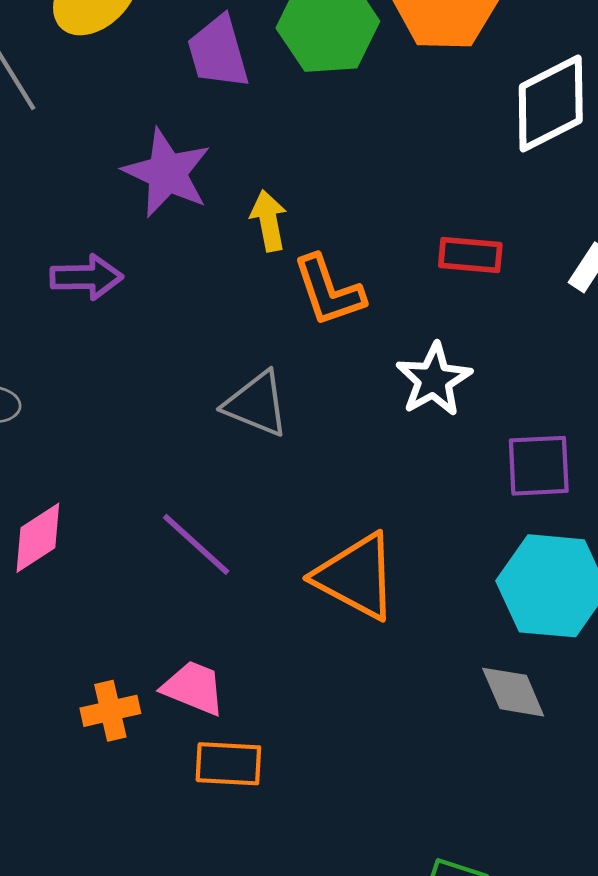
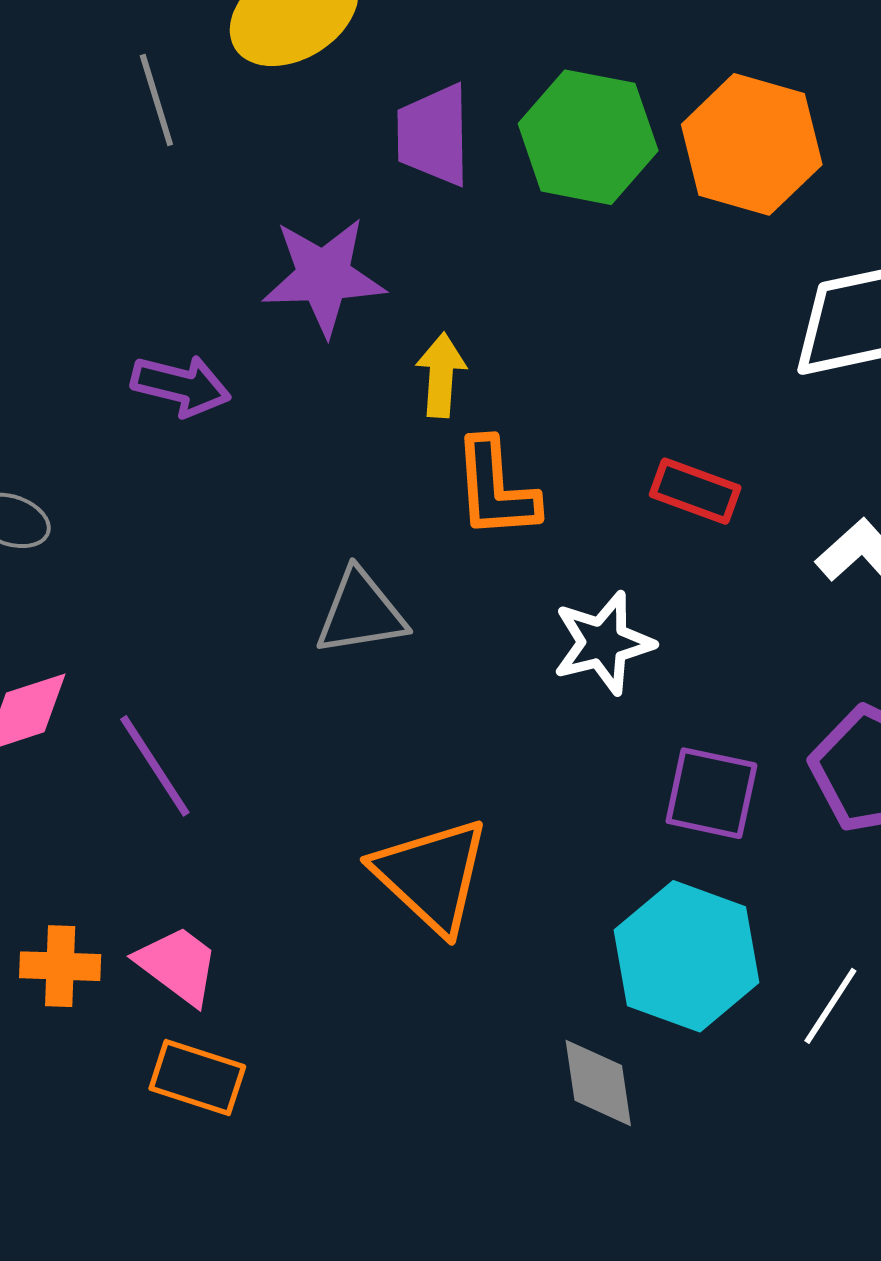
purple star: (167, 173) -> (324, 276), turned 30
gray triangle: (256, 404) -> (361, 613), turned -46
purple line: (196, 544) -> (155, 766), moved

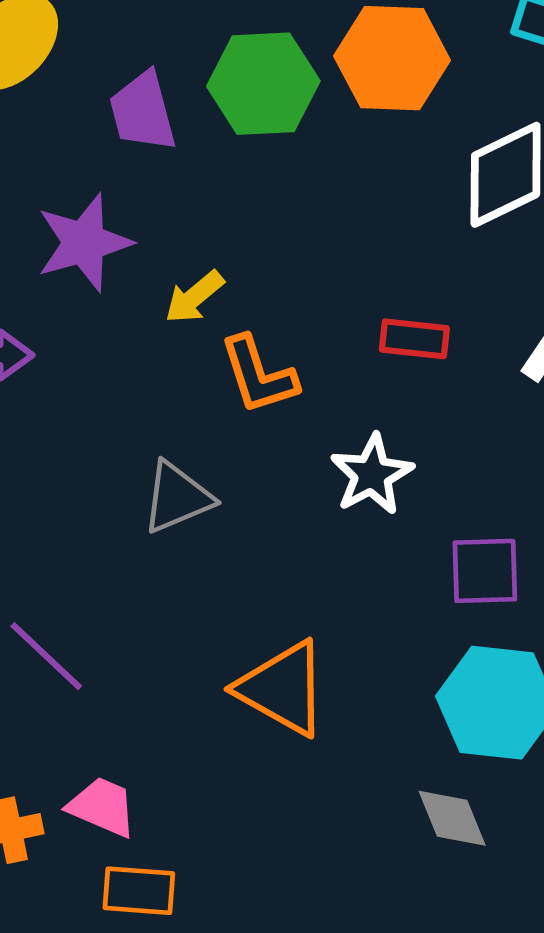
yellow arrow: (441, 375) -> (194, 297), turned -120

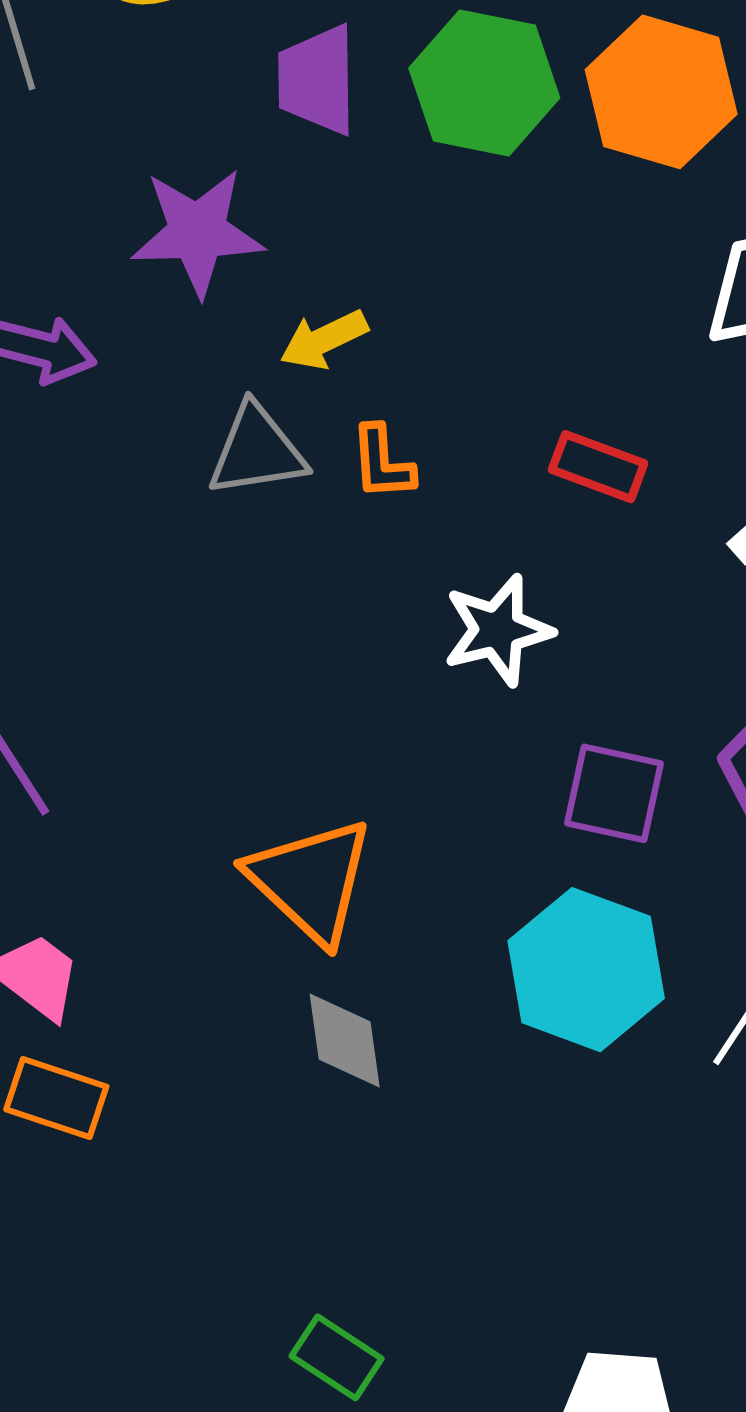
orange L-shape: (258, 375) -> (382, 463), size x0.7
gray triangle: (177, 497) -> (257, 451), moved
gray diamond: (452, 818) -> (345, 1040), moved

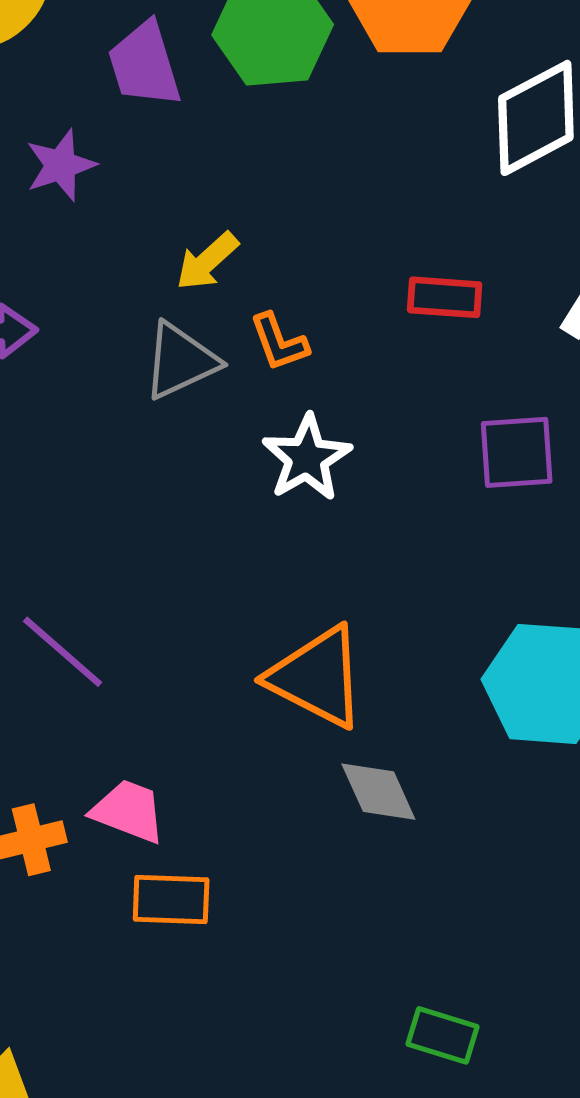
purple star: (197, 232) -> (61, 165), moved, size x0.7
white star: (498, 630) -> (307, 458), moved
purple square: (614, 793) -> (517, 452), moved

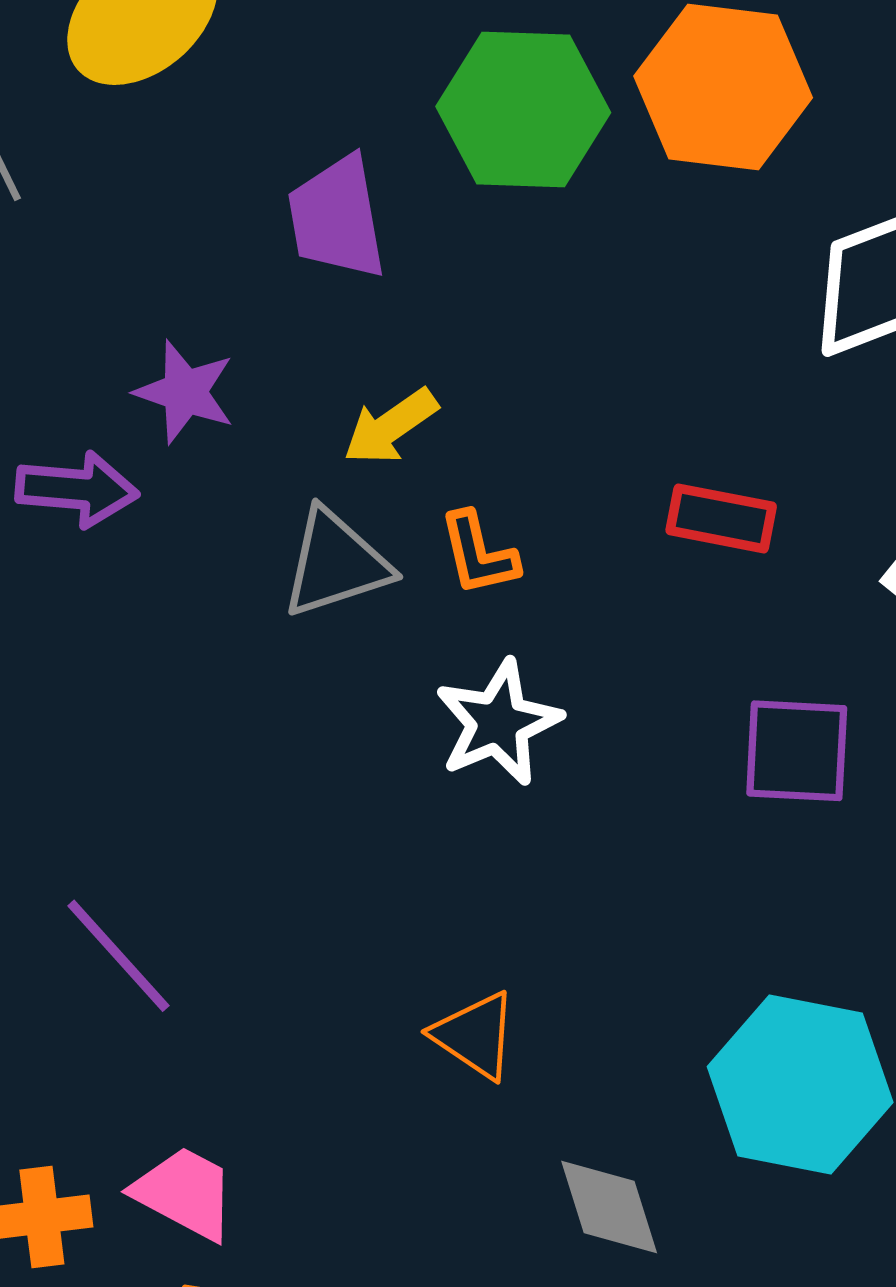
purple trapezoid: (144, 64) -> (337, 218), moved
purple star: (61, 165) -> (185, 392), moved, turned 30
orange triangle: (317, 677) -> (475, 1035), size x0.6
gray diamond: (378, 792) -> (609, 1207), moved

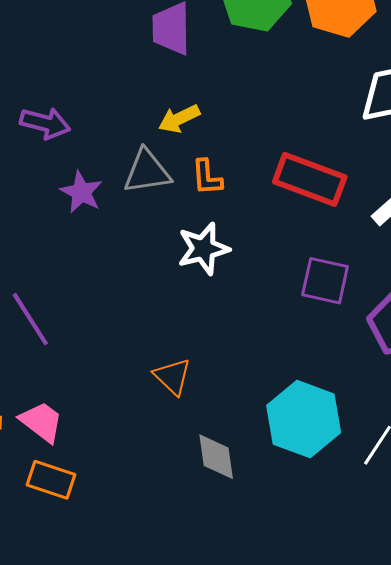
purple star: (185, 392) -> (81, 192), moved
red rectangle: (721, 518) -> (310, 179), size x1.6

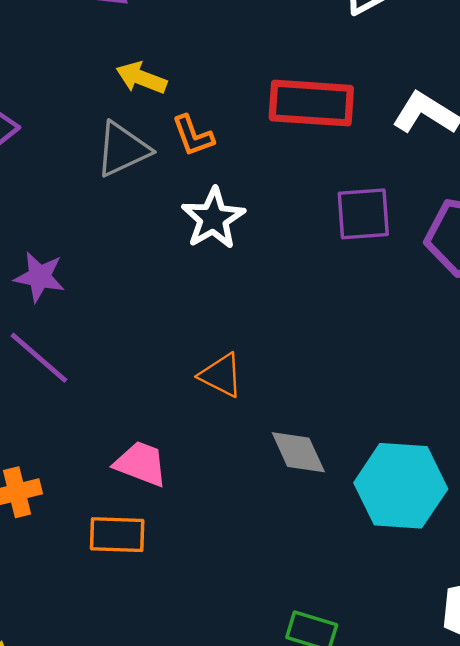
yellow arrow: (179, 119) -> (141, 78), turned 63
purple star: (81, 192) -> (39, 277), moved
cyan hexagon: (304, 419) -> (401, 486), moved
pink trapezoid: (41, 422) -> (141, 464), moved

